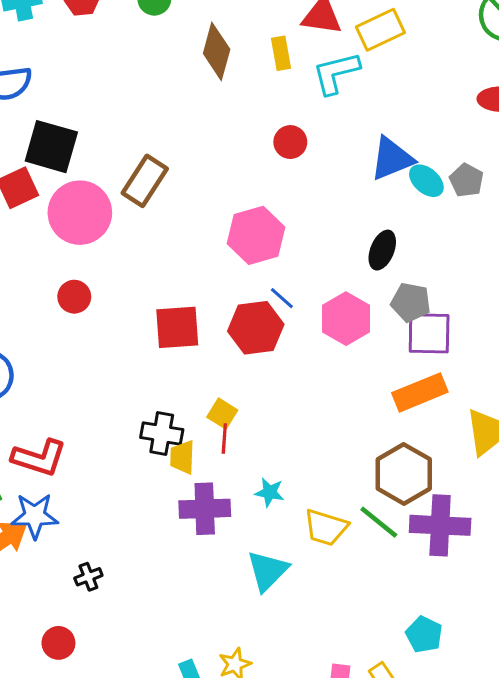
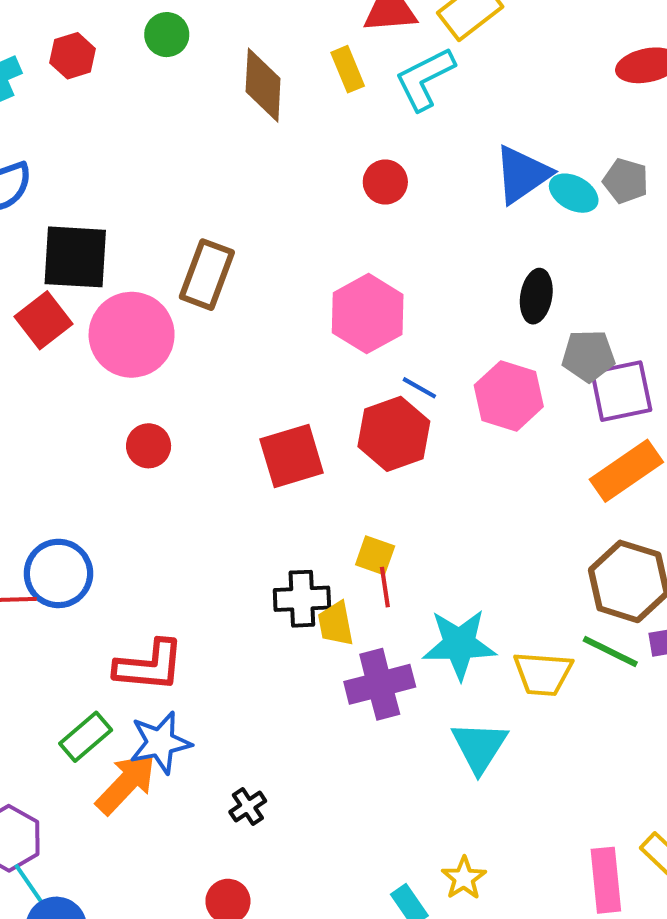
cyan star: (270, 492) -> (459, 644), size x1.8

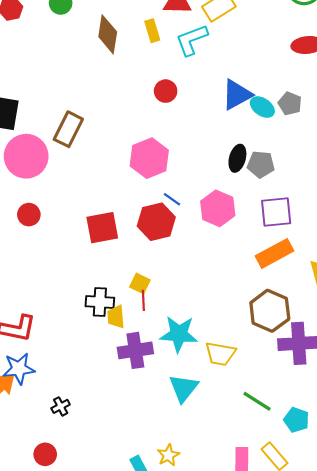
gray pentagon: (588, 356) -> (261, 164), moved
green line: (610, 651) -> (257, 401), moved

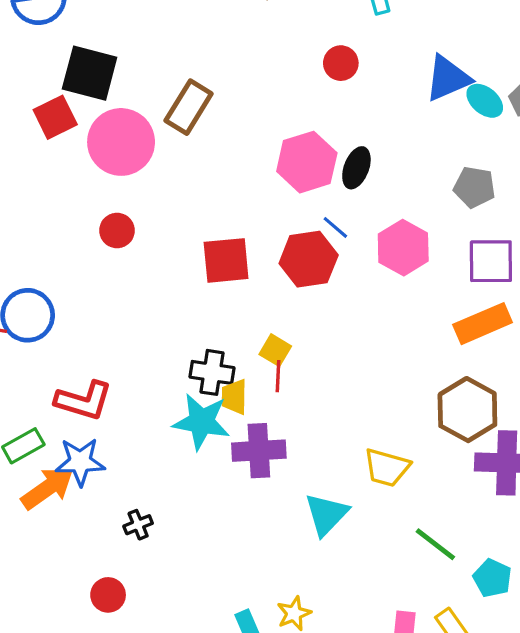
black ellipse: (237, 158) -> (356, 168), moved
cyan star: (179, 334) -> (201, 422), moved

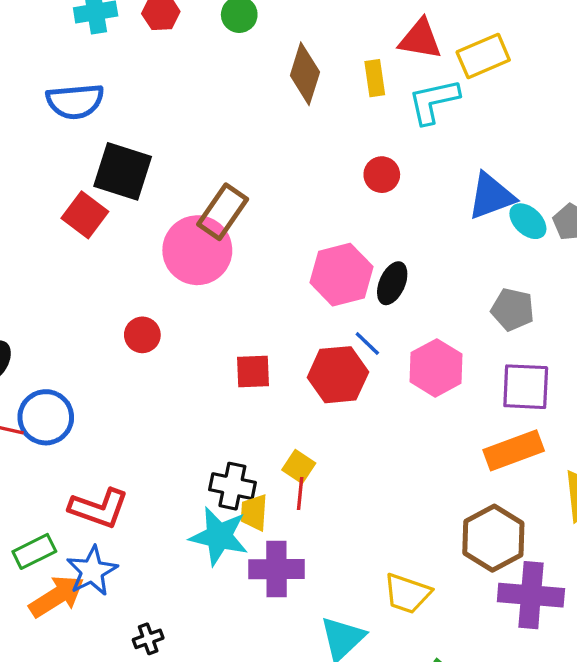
red square: (55, 117) -> (85, 215), turned -30
pink circle: (121, 142) -> (197, 250), moved
red square: (226, 260) -> (253, 372), size x0.7
blue star: (80, 462) -> (92, 571), turned -30

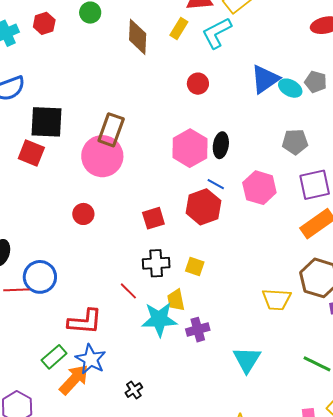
yellow rectangle: (375, 78) -> (179, 29), turned 55
black cross: (232, 486) -> (156, 263), moved
red line: (300, 494) -> (128, 291), moved, turned -36
purple cross: (277, 569) -> (198, 330), size x0.7
yellow trapezoid: (407, 593) -> (277, 299), moved

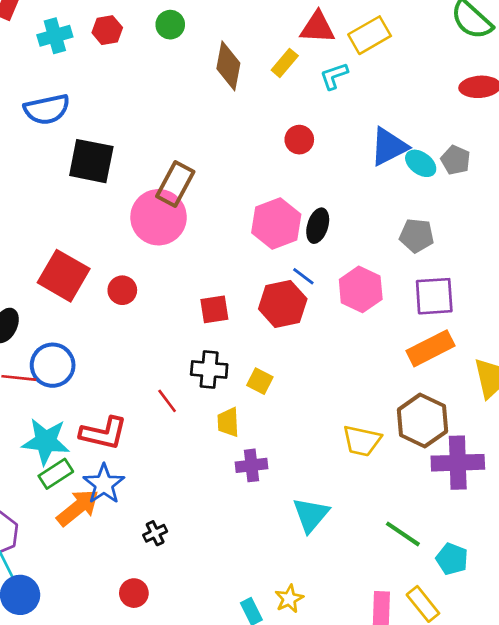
cyan L-shape: (217, 33) -> (334, 76), size x0.7
red square: (31, 153) -> (64, 276), moved, size x1.4
cyan star: (159, 319) -> (46, 441), moved

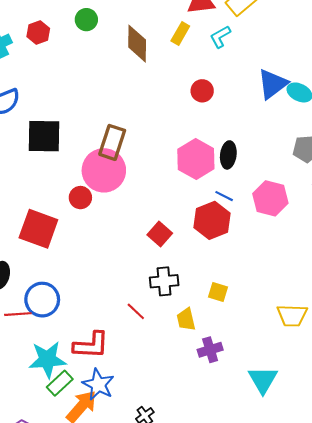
red circle: (122, 290) -> (80, 198), moved
red square: (214, 309) -> (160, 234), turned -30
yellow square: (260, 381) -> (218, 292), moved

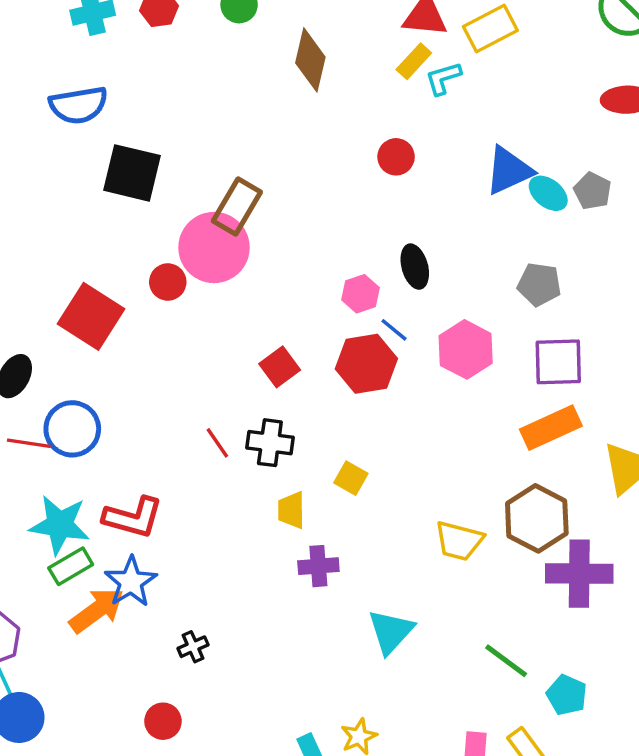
yellow rectangle: (180, 34) -> (414, 61), moved
black ellipse: (228, 155) -> (415, 267), turned -35
pink hexagon: (196, 159) -> (361, 294), moved, size x0.6
red line: (136, 311) -> (217, 443), moved

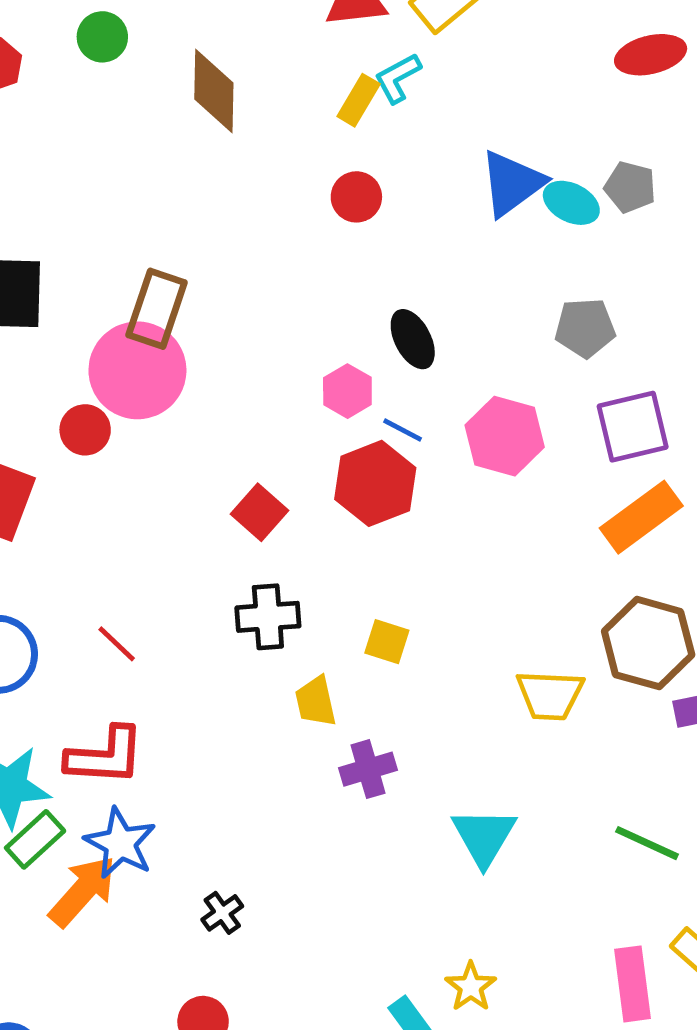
yellow rectangle: (414, 61) -> (359, 100), moved
red line: (217, 443) -> (117, 644), moved

